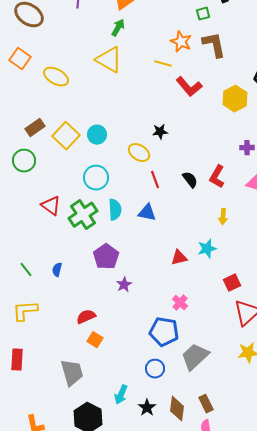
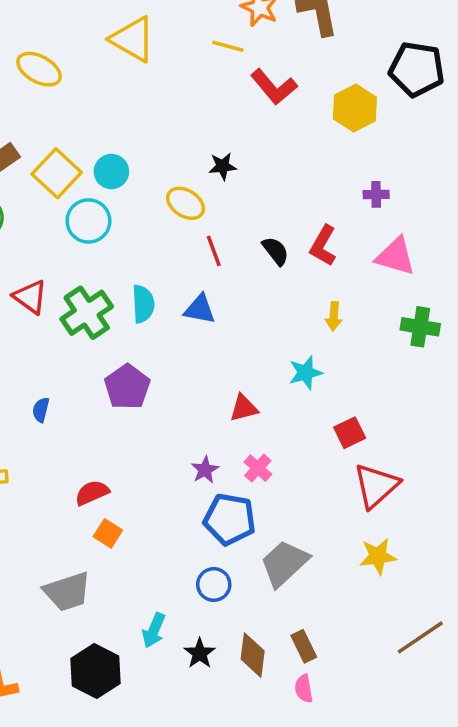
cyan circle: (96, 178) -> (88, 221), moved
red triangle: (179, 258) -> (244, 408), moved
purple star: (124, 285) -> (205, 470), moved
gray trapezoid: (72, 373) -> (67, 592), turned 88

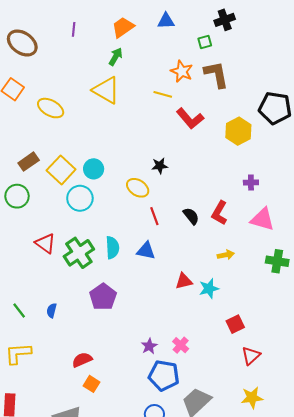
yellow arrow: (334, 316) -> (226, 255), turned -105
red triangle: (244, 408) -> (184, 281), moved
red triangle: (376, 486) -> (251, 356), size x0.7

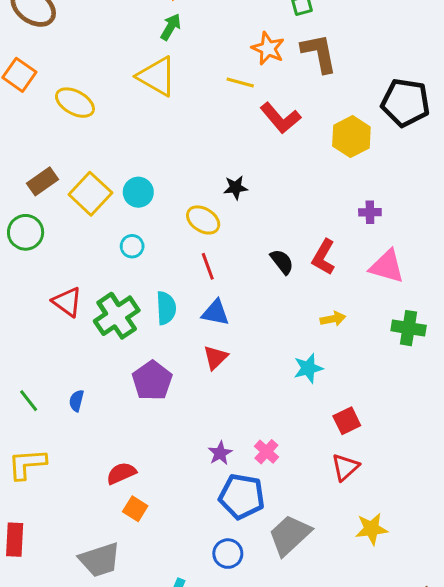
cyan circle: (80, 198) -> (132, 246), moved, size x0.6
red line: (154, 216) -> (208, 266), moved
red triangle: (184, 281) -> (215, 357), moved, turned -30
red triangle: (251, 356) -> (345, 467), moved

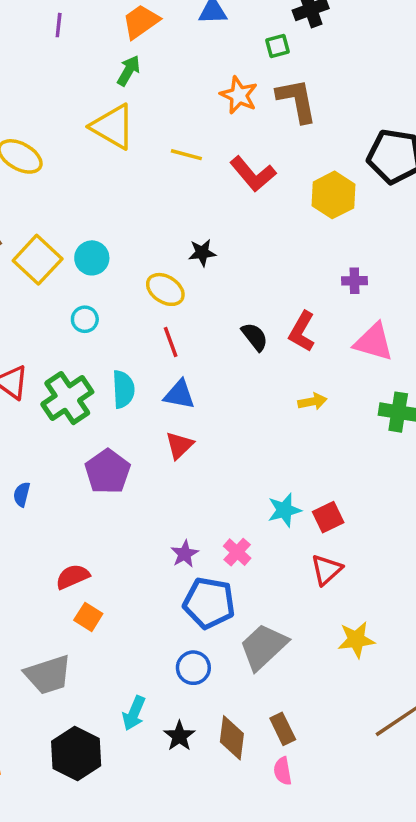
yellow line: (240, 83) -> (186, 155), moved
cyan star: (308, 368) -> (284, 510), moved

